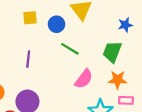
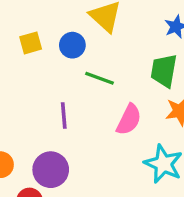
purple line: (28, 59) -> (64, 116), moved

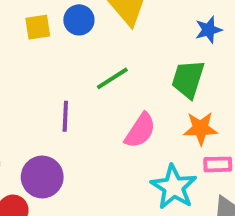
blue circle: (72, 45) -> (79, 20), moved
green line: (100, 78) -> (112, 78), turned -60

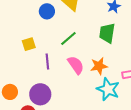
yellow square: (38, 27) -> (29, 44), moved
orange star: (201, 128) -> (99, 66), moved
pink semicircle: (140, 131) -> (76, 65), moved, turned -60

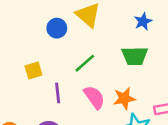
green trapezoid: (107, 33) -> (135, 56), turned -100

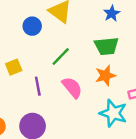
orange star: (124, 98) -> (105, 76), moved

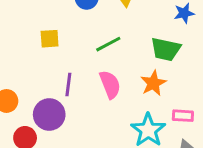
orange star: (105, 76) -> (153, 83), turned -30
purple line: (38, 86) -> (68, 84), moved

